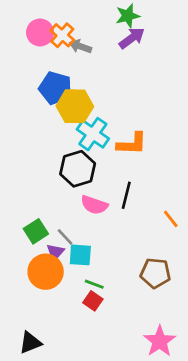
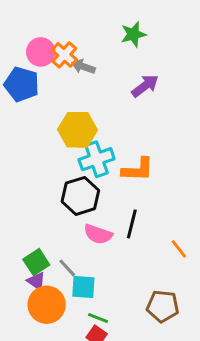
purple arrow: (132, 38) -> (145, 86), moved
blue pentagon: (55, 88) -> (22, 84), moved
cyan cross: (93, 134) -> (97, 159), turned 36
purple triangle: (55, 252) -> (36, 281), moved, turned -36

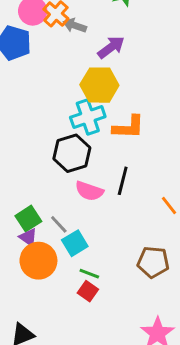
purple arrow: (145, 86) -> (111, 47), moved
yellow hexagon: (77, 130) -> (99, 85), moved
cyan square: (83, 287) -> (75, 243), turned -35

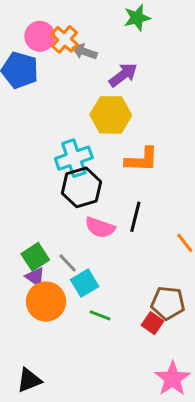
cyan cross: (88, 117) -> (74, 158), moved
red square: (88, 291) -> (152, 323), moved

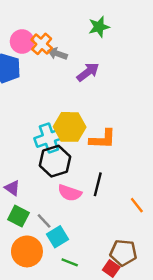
yellow hexagon: (111, 115) -> (70, 127), moved
green square: (35, 257) -> (18, 216), turned -30
purple triangle: (35, 277) -> (12, 188), moved

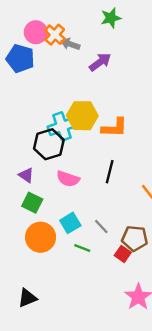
black hexagon: (55, 161) -> (49, 144), moved
pink semicircle: (70, 193) -> (68, 179), moved
gray line: (44, 221) -> (101, 226), moved

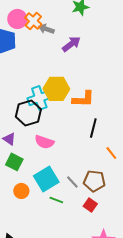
black line: (110, 172) -> (93, 128), moved
cyan square: (70, 223) -> (46, 179), size x1.4
orange circle: (41, 237) -> (21, 191), size x0.6
brown pentagon: (135, 238) -> (94, 181), moved

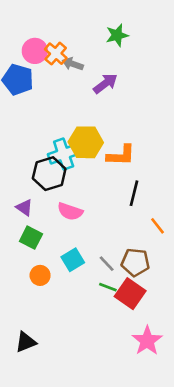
cyan square: (46, 179) -> (73, 260), size x0.7
green line: (56, 200) -> (108, 287), moved
red square: (90, 205) -> (130, 294), size x1.6

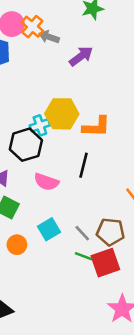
cyan cross: (64, 154) -> (40, 125), size x0.7
black line: (134, 193) -> (84, 165), moved
red square: (130, 294) -> (105, 263), turned 36

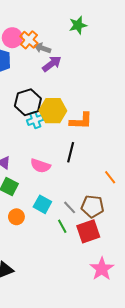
purple arrow: (81, 56) -> (52, 64), moved
black hexagon: (26, 145) -> (28, 102), moved
cyan square: (49, 229) -> (42, 204), turned -30
green line: (84, 256) -> (62, 226), moved, turned 40

